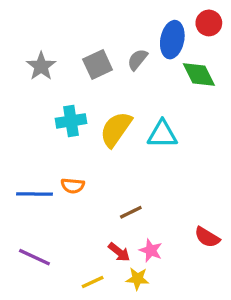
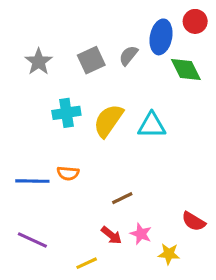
yellow star: (137, 279) -> (169, 254), moved

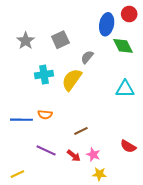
gray semicircle: (128, 56) -> (87, 57), moved
cyan triangle: (152, 125) -> (125, 89), moved
purple line: (32, 240) -> (46, 150), moved
yellow star: (169, 254) -> (99, 174), moved
yellow line: (87, 263) -> (17, 174), moved

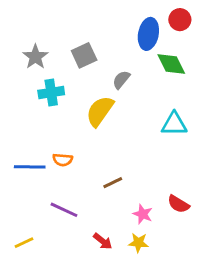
cyan cross: (44, 75) -> (51, 93), moved
pink star: (93, 155) -> (143, 214), moved
red arrow: (74, 156) -> (103, 241), moved

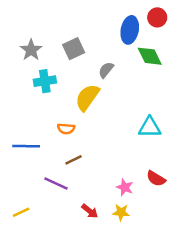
cyan triangle: (174, 124) -> (150, 127), moved
orange semicircle: (63, 160) -> (66, 129), moved
brown line: (113, 183) -> (74, 160), moved

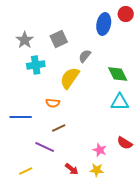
green diamond: (150, 56) -> (118, 74), moved
yellow line: (21, 212) -> (26, 171), moved

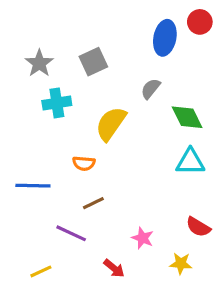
gray semicircle: (85, 56) -> (151, 89), moved
pink star: (100, 150) -> (143, 238), moved
yellow star: (97, 170) -> (181, 263), moved

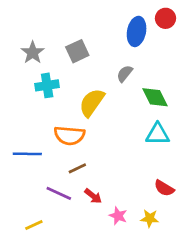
orange semicircle: (84, 163) -> (69, 135), size x1.6
pink star: (143, 238) -> (118, 216), moved
red arrow: (114, 268) -> (93, 196), moved

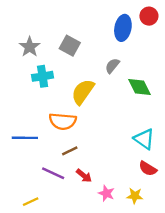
gray square: (77, 51) -> (70, 46), turned -36
cyan triangle: (158, 134) -> (144, 139), moved, turned 35

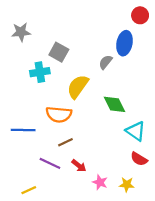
blue ellipse: (123, 28) -> (124, 43), moved
gray square: (70, 46) -> (59, 52), moved
gray star: (30, 47) -> (21, 32), moved, turned 30
green diamond: (139, 87) -> (114, 104), moved

